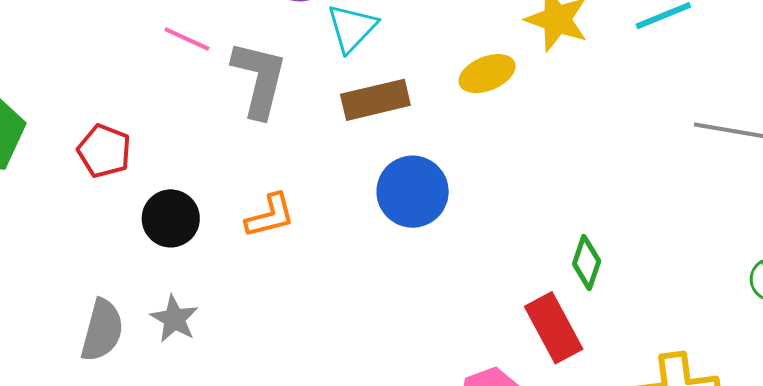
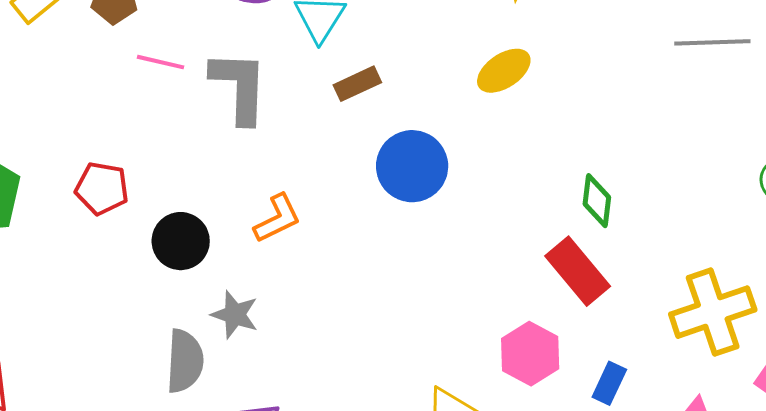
yellow ellipse: (487, 74) -> (504, 71), moved
brown rectangle: (375, 100) -> (357, 84), size x0.7
gray star: (174, 319) -> (235, 315), moved
gray semicircle: (102, 330) -> (185, 361), moved

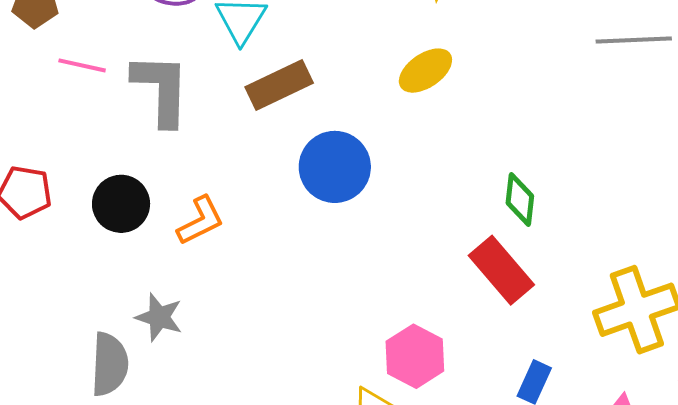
brown rectangle: (357, 84) -> (279, 85), size x1.4
black circle: (181, 241) -> (121, 204), moved
pink hexagon: (530, 354) -> (415, 356), moved

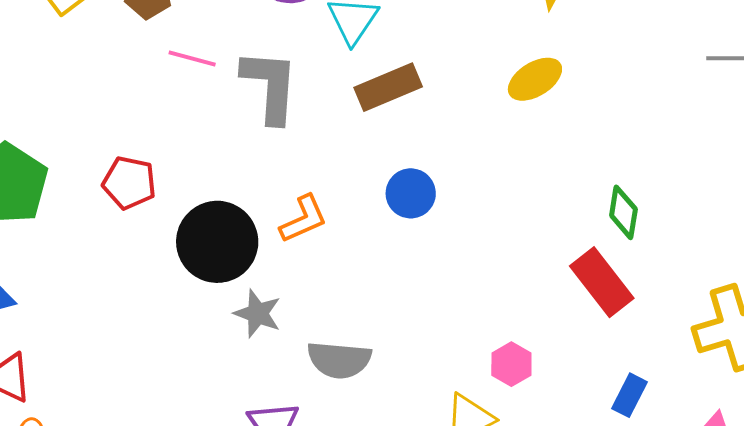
blue circle: (335, 167) -> (411, 193), moved, size x0.7
black circle: (121, 204) -> (217, 242), moved, size x1.4
pink hexagon: (415, 356) -> (511, 364), size x0.7
gray semicircle: (110, 364) -> (339, 360), moved, turned 90

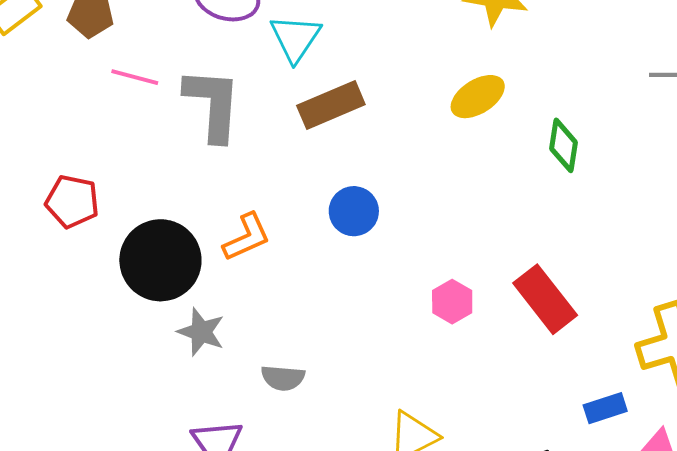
green diamond: (623, 212) -> (564, 145), moved
gray semicircle: (339, 360) -> (283, 378), size x0.7
pink hexagon: (511, 364) -> (452, 302), moved
blue rectangle: (630, 395) -> (605, 408), moved, turned 45

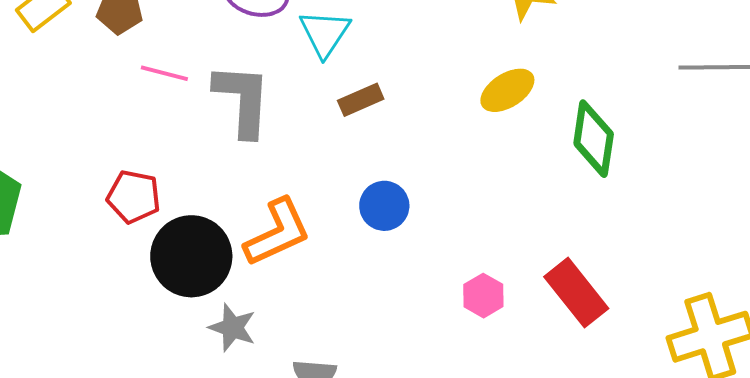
brown rectangle: (331, 105) -> (361, 100), size x0.7
green diamond: (564, 145) -> (594, 139), size x1.4
red pentagon: (72, 201) -> (134, 197), moved
orange L-shape: (247, 237) -> (277, 232), size x1.4

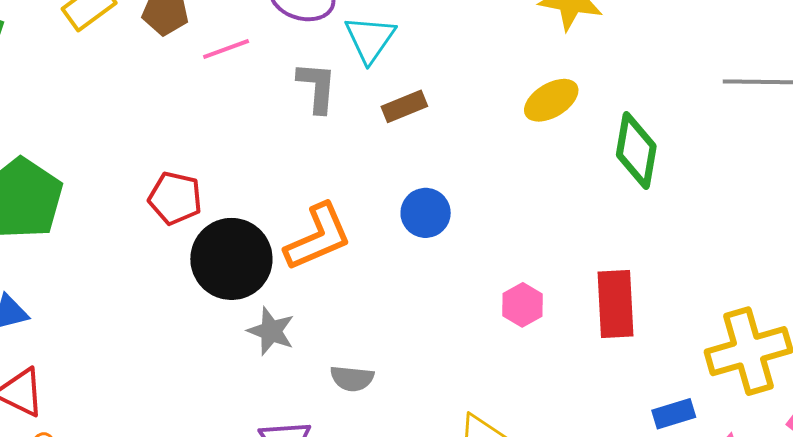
pink line: (164, 73) -> (226, 49), moved, turned -36
gray L-shape: (243, 100) -> (317, 87), moved, size x0.7
red rectangle: (576, 293) -> (615, 304), turned 34

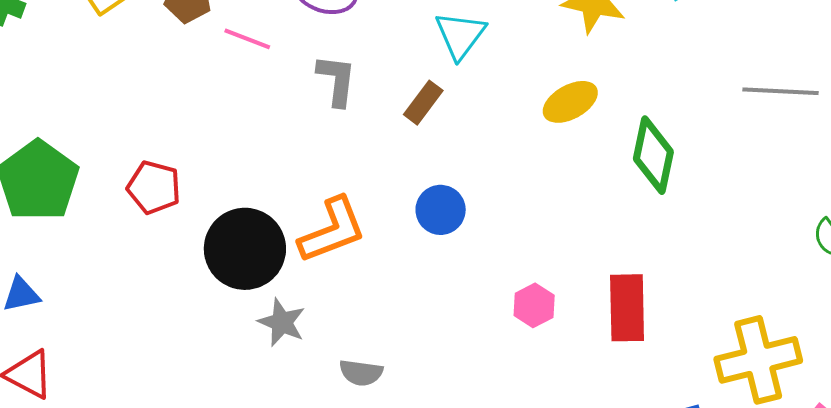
cyan triangle: (370, 39) -> (460, 35), moved
pink line: (226, 49) -> (247, 39), turned 39
brown rectangle: (404, 106) -> (423, 103), turned -33
red pentagon: (175, 198) -> (154, 187), moved

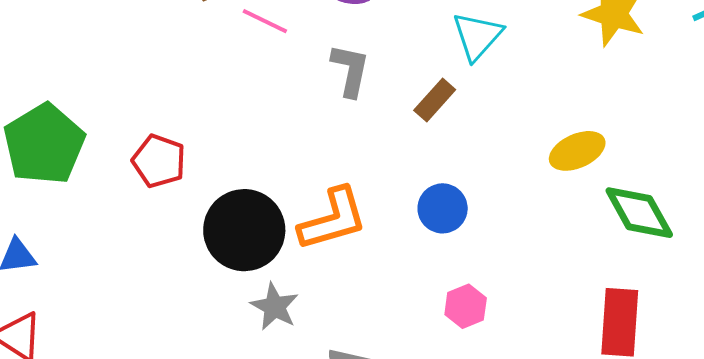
yellow ellipse: (570, 102) -> (577, 151), moved
green diamond: (653, 155) -> (639, 213), moved, turned -46
pink hexagon: (534, 305) -> (466, 306), moved

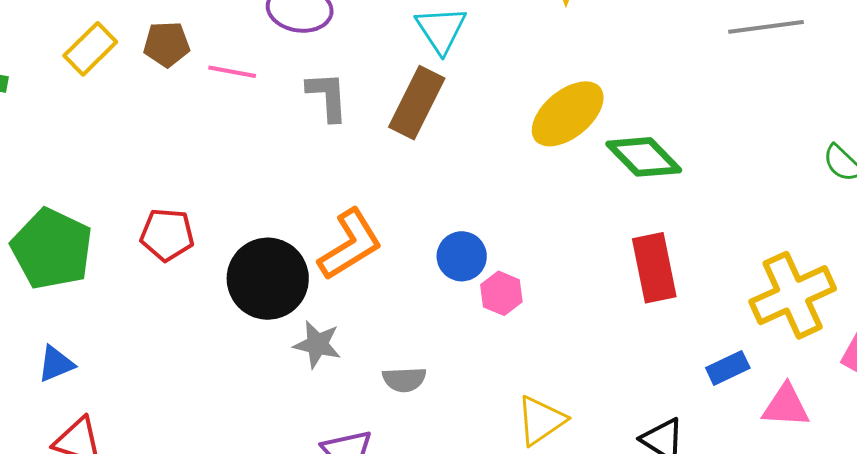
brown rectangle: (435, 100) -> (417, 103), size x1.6
yellow ellipse: (577, 151) -> (568, 114), size x1.4
blue circle: (443, 208) -> (462, 256), moved

